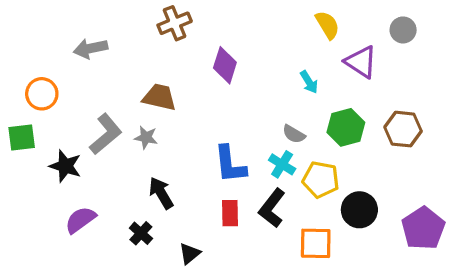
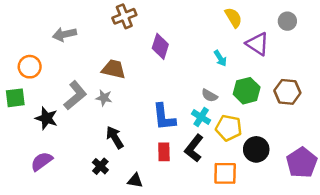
purple semicircle: (80, 220) -> (42, 161), moved
black triangle: (190, 253) -> (135, 181), turned 49

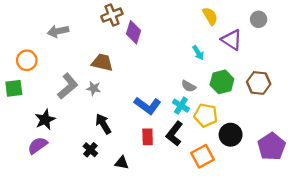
purple diamond: (160, 46) -> (134, 32), moved
blue L-shape: (164, 117) -> (148, 106), turned -48
black star: (46, 118) -> (45, 120), moved, turned 30
orange square: (225, 173) -> (203, 156), turned -30

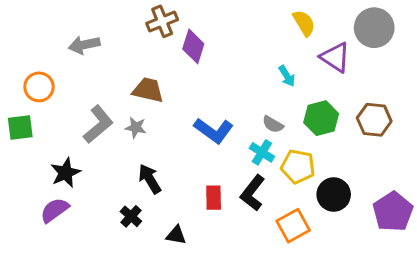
gray circle: (259, 19) -> (374, 28), size x1.6
blue L-shape: (148, 106) -> (214, 131), moved

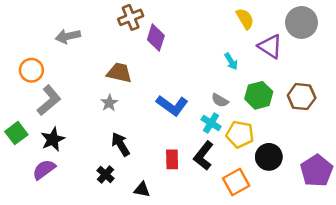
gray L-shape: (98, 124) -> (49, 100), moved
green square: (20, 127) -> (16, 133), moved, turned -30
gray star: (136, 127) -> (109, 103), turned 30

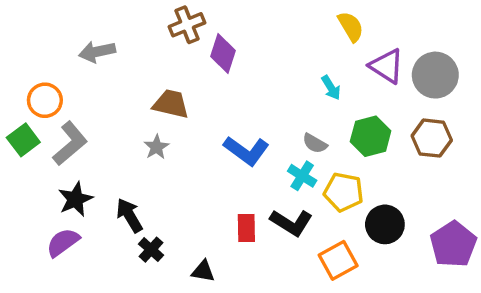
gray circle: (302, 22) -> (435, 75), moved
green square: (16, 133) -> (23, 140), moved
black arrow: (121, 144) -> (129, 215), moved
black L-shape: (204, 156) -> (291, 223), turned -96

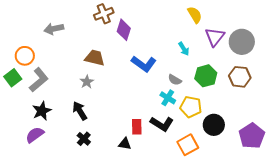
purple triangle: (387, 66) -> (215, 37), turned 35
blue L-shape: (246, 151) -> (144, 64), moved
black arrow: (129, 215) -> (80, 111), moved
black triangle: (203, 271) -> (125, 144), moved

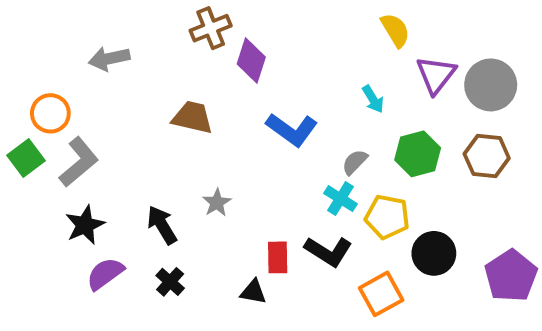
gray semicircle: (175, 80) -> (355, 162), turned 104
gray star: (87, 82) -> (217, 203), moved
purple semicircle: (35, 135) -> (105, 274), moved

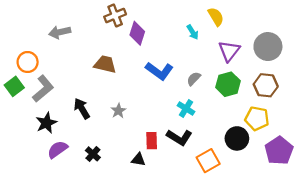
purple triangle: (436, 75) -> (229, 51), moved
cyan arrow: (373, 99) -> (193, 32), moved
gray semicircle: (355, 162) -> (194, 79), moved
yellow pentagon: (387, 217) -> (257, 119), moved
black arrow: (162, 225) -> (82, 109), moved

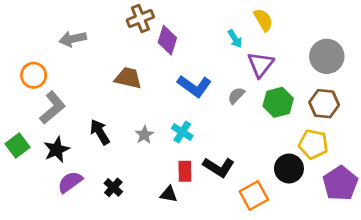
purple triangle: (229, 51) -> (261, 64), moved
green square: (14, 86) -> (17, 146), moved
cyan cross: (186, 109) -> (182, 132), moved

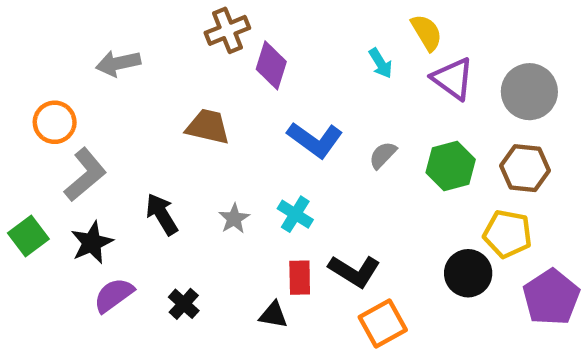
purple triangle: (261, 64) -> (453, 79), moved, turned -32
orange square: (254, 196) -> (383, 324), moved

